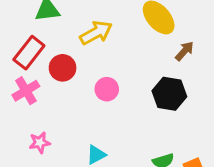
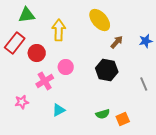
yellow arrow: (96, 33) -> (59, 30), turned -60
pink cross: (26, 91) -> (45, 81), moved

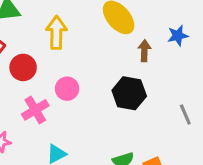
blue star: (146, 41) -> (178, 36), moved
brown arrow: (117, 42) -> (144, 51), turned -40

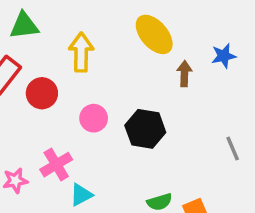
black hexagon: (129, 93) -> (145, 129), moved
pink cross: (35, 110) -> (56, 165), moved

